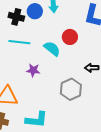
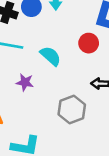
red circle: (70, 37) -> (89, 43), moved

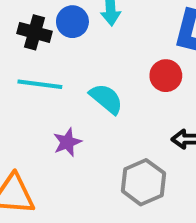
purple star: (25, 82) -> (67, 142), turned -30

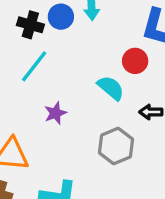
cyan line: (40, 84) -> (34, 66), turned -60
cyan semicircle: (106, 99) -> (111, 88), moved

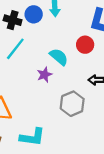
cyan semicircle: (111, 88) -> (59, 57), moved
purple star: (55, 113) -> (44, 75), moved

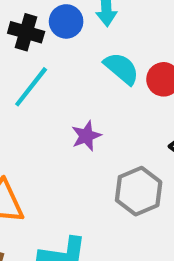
cyan semicircle: (59, 57) -> (122, 68), moved

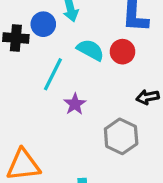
cyan line: (31, 87) -> (53, 74), moved

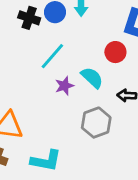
cyan semicircle: (90, 50) -> (92, 78), moved

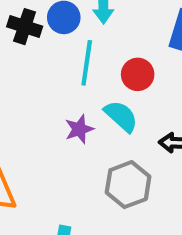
red circle: (115, 52) -> (138, 74), moved
cyan line: (52, 56) -> (87, 63), moved, turned -32

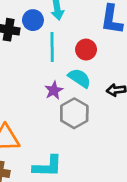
gray hexagon: (128, 185) -> (74, 113), moved

